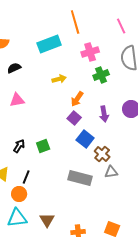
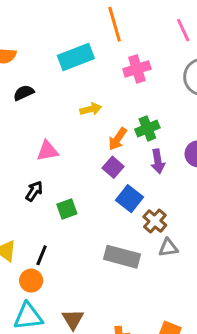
green cross: (101, 75) -> (147, 129), moved
pink triangle: (17, 100) -> (48, 151), moved
black arrow: (19, 146) -> (34, 191), moved

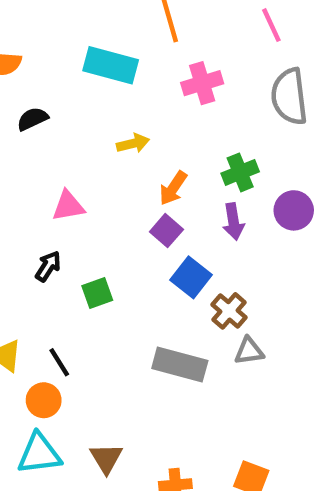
cyan rectangle: (76, 57) -> (111, 65), turned 36
green cross: (147, 129) -> (240, 172), moved
black line: (42, 255) -> (59, 362), turned -54

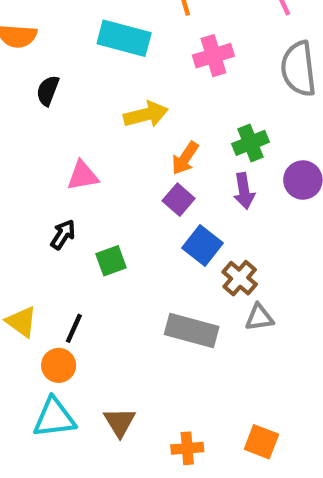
black semicircle: (32, 119) -> (48, 91), turned -44
yellow arrow: (133, 143) -> (146, 115), size x1.4
black line: (59, 362) -> (74, 328), turned 56

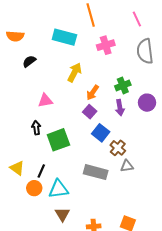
black semicircle: (48, 91) -> (29, 61), turned 32
yellow arrow: (146, 115) -> (75, 72), turned -48
black arrow: (63, 235) -> (36, 128), turned -40
green square: (111, 261) -> (58, 140), size x1.6
cyan triangle: (54, 418) -> (58, 189), moved

